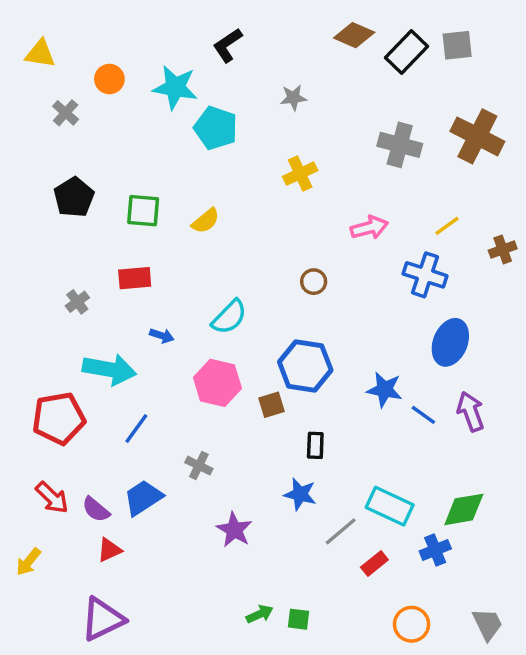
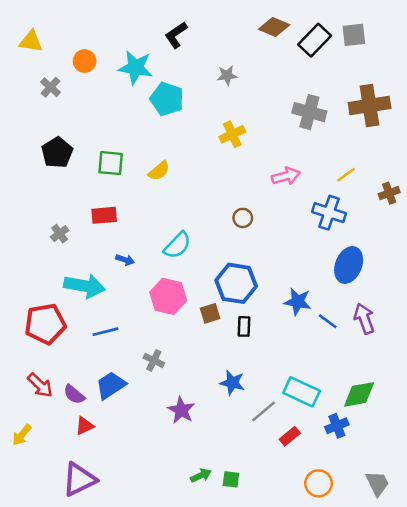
brown cross: (477, 136) -> (370, 105), turned -36
blue line: (136, 428) -> (105, 332), turned 40
black rectangle: (315, 445) -> (244, 326), moved

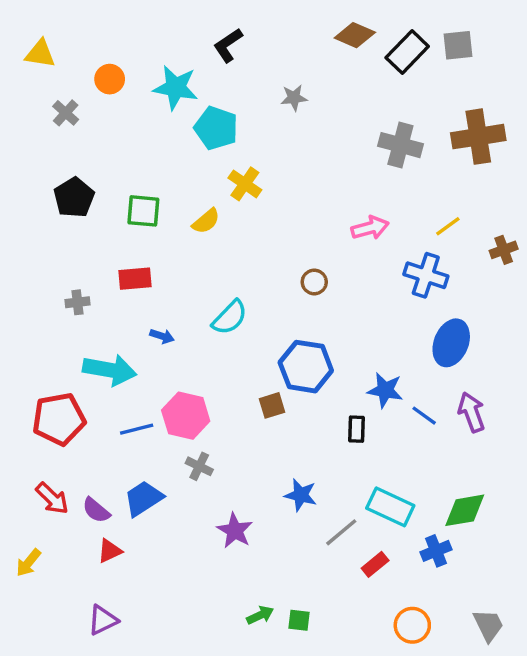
yellow cross: (232, 134) -> (245, 184), moved, turned -30
gray cross: (60, 234) -> (77, 302), turned 30
pink hexagon: (168, 296) -> (186, 416), moved
black rectangle: (244, 326) -> (357, 429), moved
purple triangle: (79, 479) -> (103, 620), size x0.7

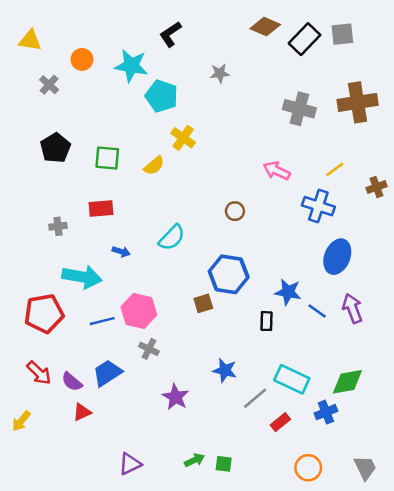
pink arrow: (370, 228) -> (277, 171), turned -140
purple triangle: (103, 620) -> (130, 464), moved

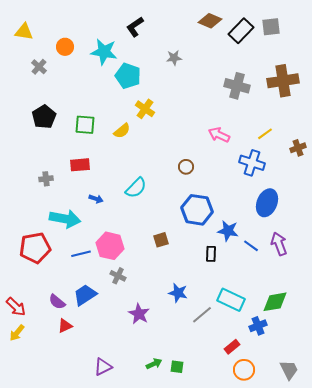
blue hexagon: (229, 274) -> (197, 210), moved
red arrow: (39, 373) -> (16, 307), moved
red rectangle: (280, 422) -> (232, 347), moved

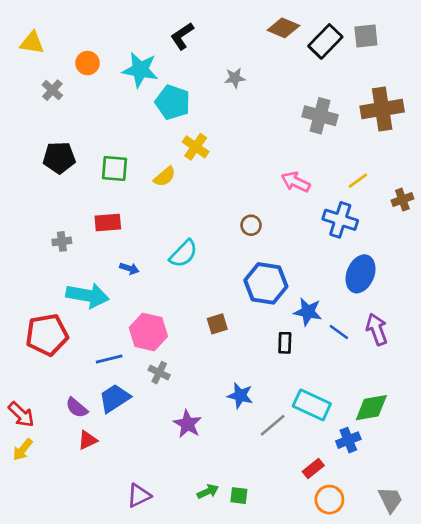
black pentagon: (44, 117) -> (59, 158), turned 30
blue line: (81, 254) -> (109, 359), moved

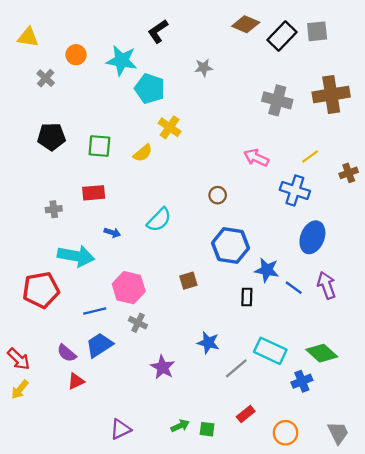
green diamond: (371, 408) -> (322, 353), turned 52
red rectangle: (313, 468) -> (246, 414), moved

